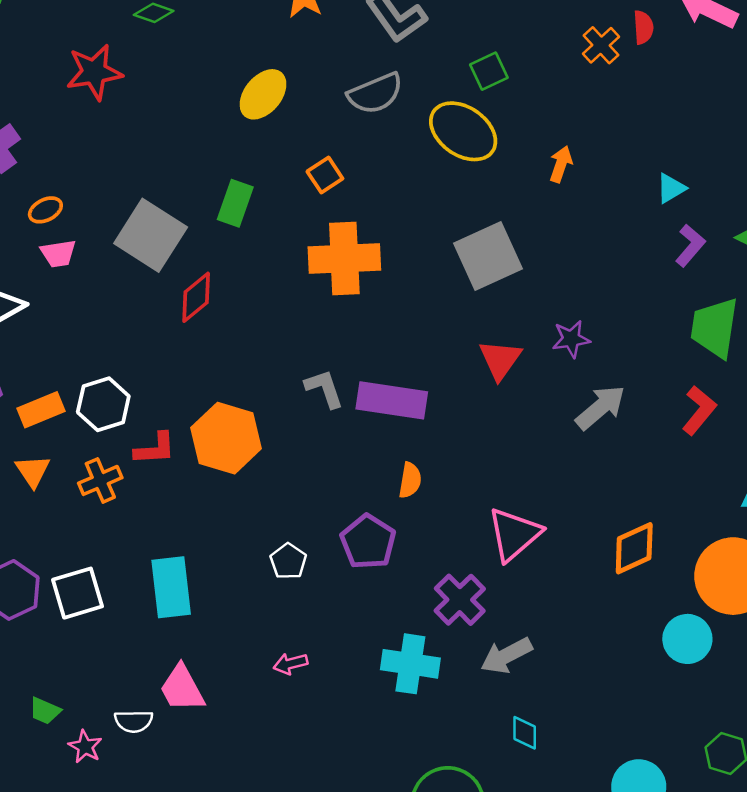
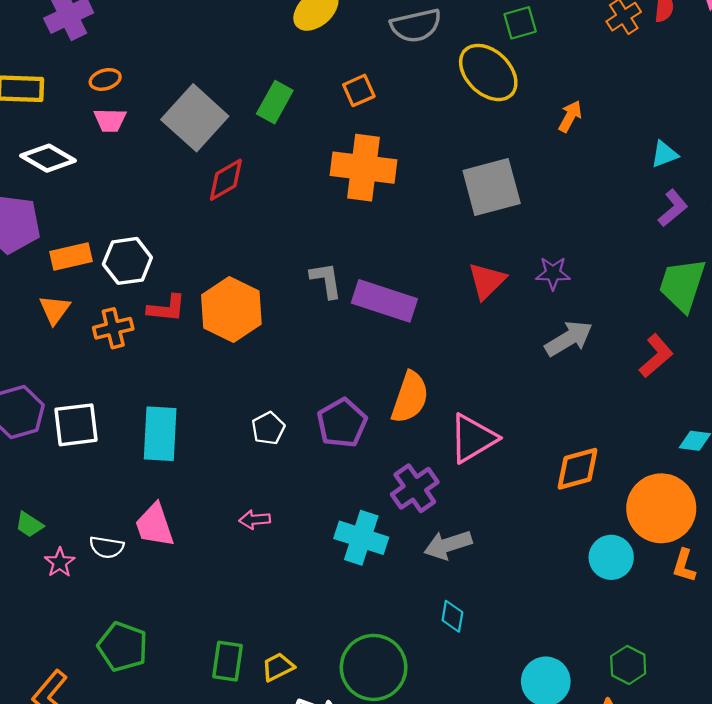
orange semicircle: (410, 480) -> (410, 397), moved, size x1.6

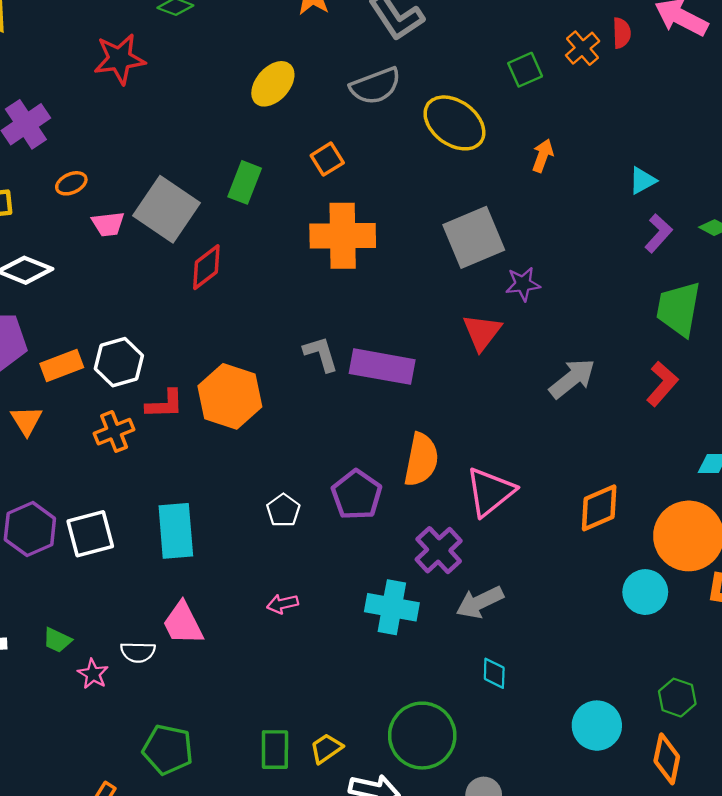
green square: (520, 23) -> (525, 70), moved
pink trapezoid: (110, 120) -> (108, 224), moved
purple star: (553, 273) -> (523, 284), moved
orange triangle: (55, 310) -> (26, 421), moved

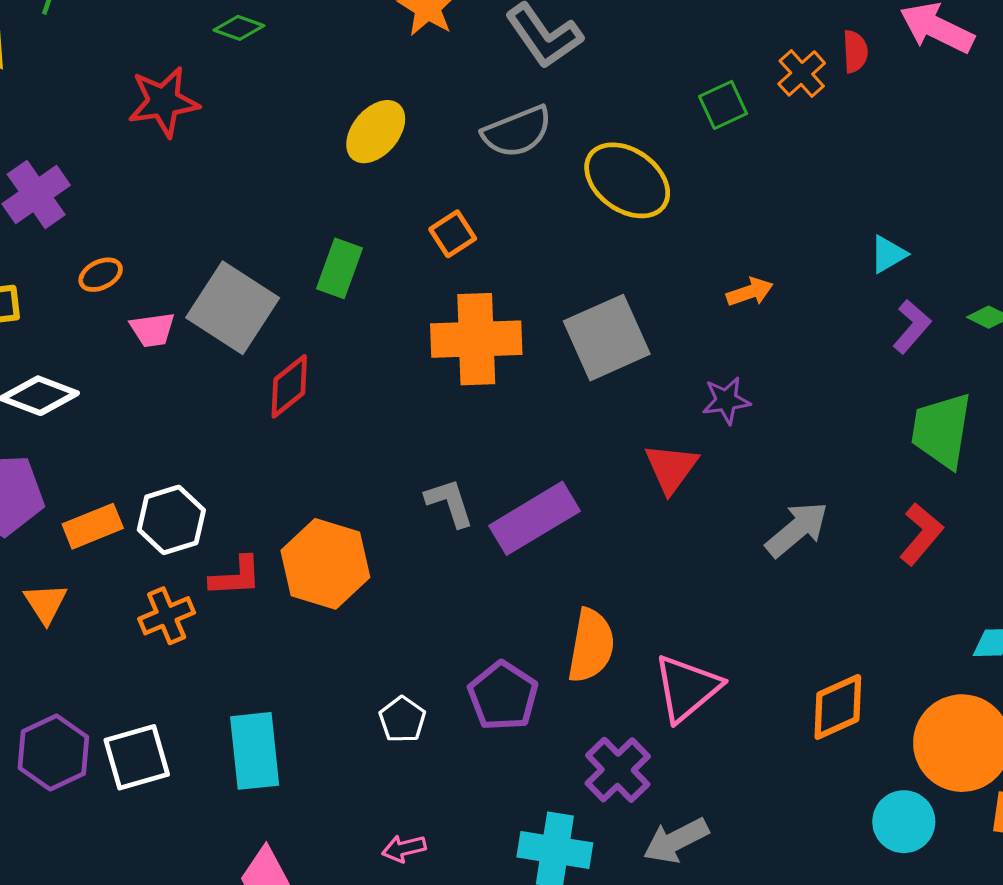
orange arrow: (543, 156) -> (750, 292), moved, turned 52
gray square: (474, 237) -> (607, 338), moved
purple rectangle: (382, 367) -> (534, 518), turned -40

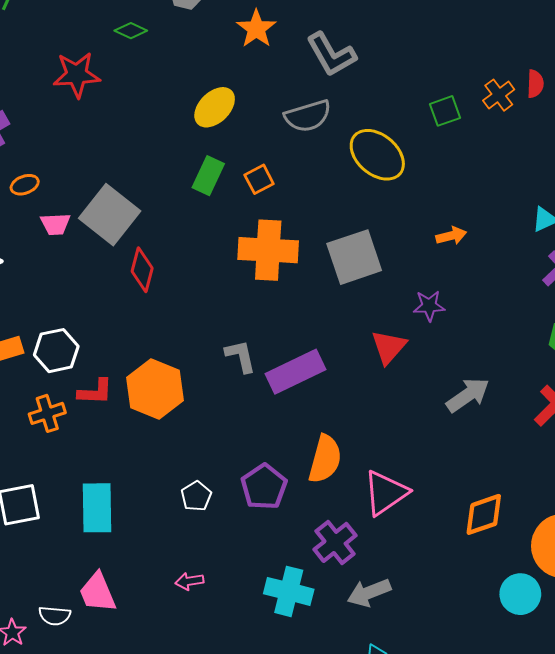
green rectangle: (340, 268) -> (208, 176), moved
red diamond: (289, 386) -> (142, 270), turned -42

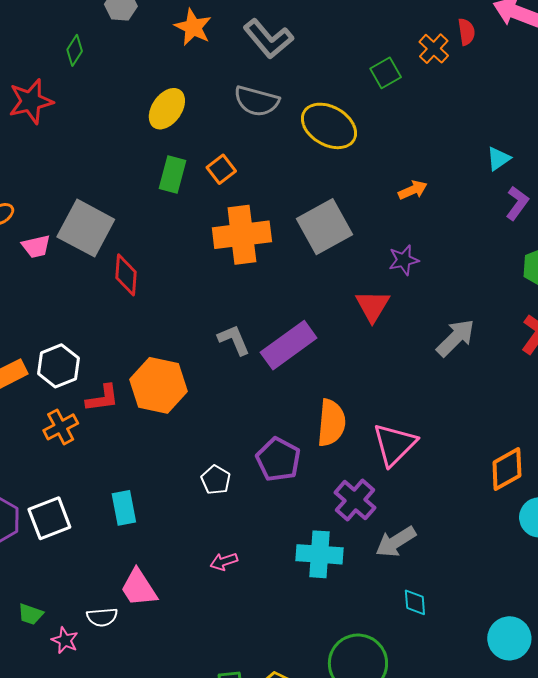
green diamond: (131, 31) -> (75, 50), turned -72
gray semicircle: (308, 116) -> (257, 101), turned 42
cyan rectangle: (97, 508) -> (124, 508), size x0.7
orange diamond: (484, 514) -> (507, 469), moved

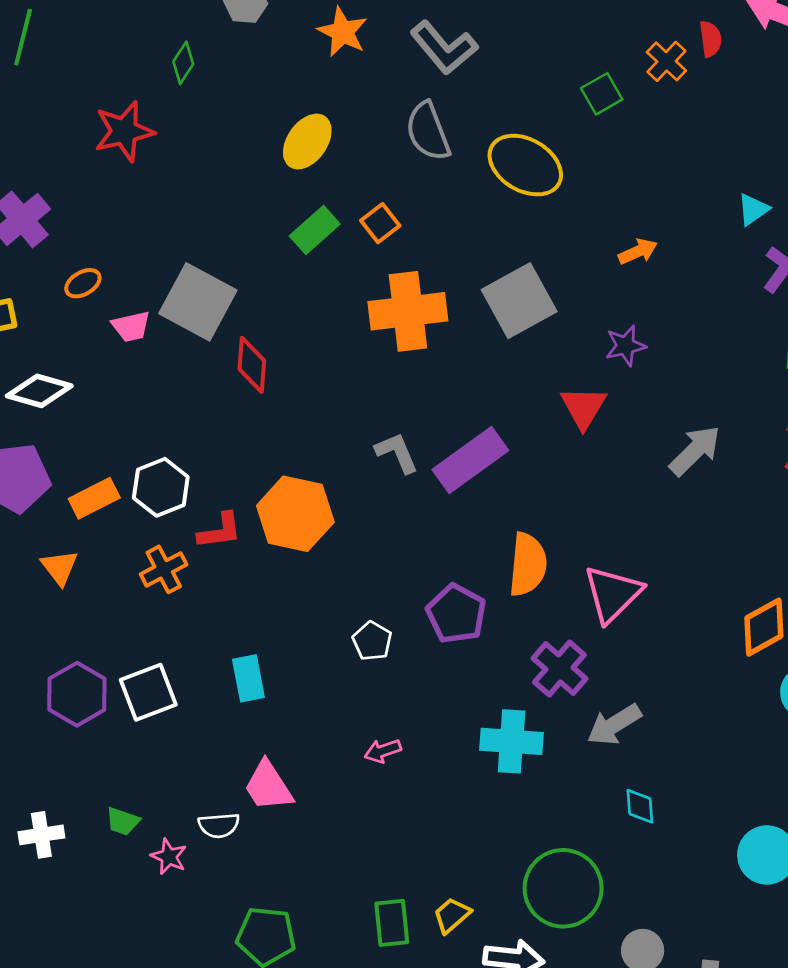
gray semicircle: (257, 101) -> (428, 131), turned 54
green rectangle: (173, 174) -> (315, 230), turned 33

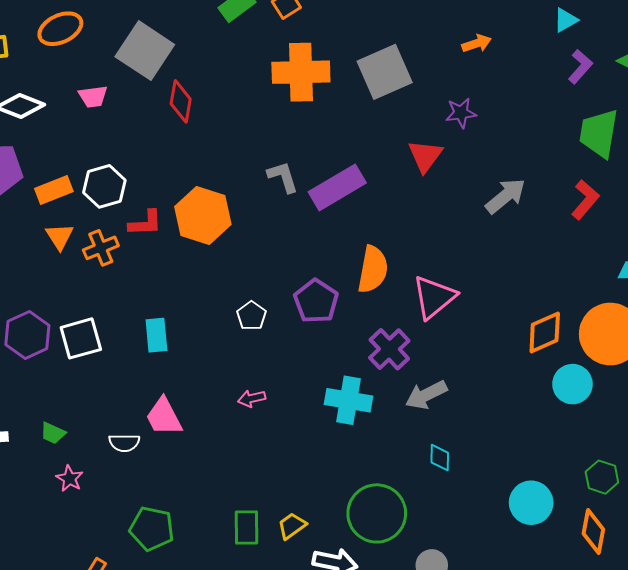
orange ellipse: (83, 283) -> (60, 29), size x1.6
pink trapezoid: (131, 326) -> (93, 97), moved
orange triangle: (60, 567) -> (60, 236), moved
pink star: (169, 857) -> (70, 479), moved

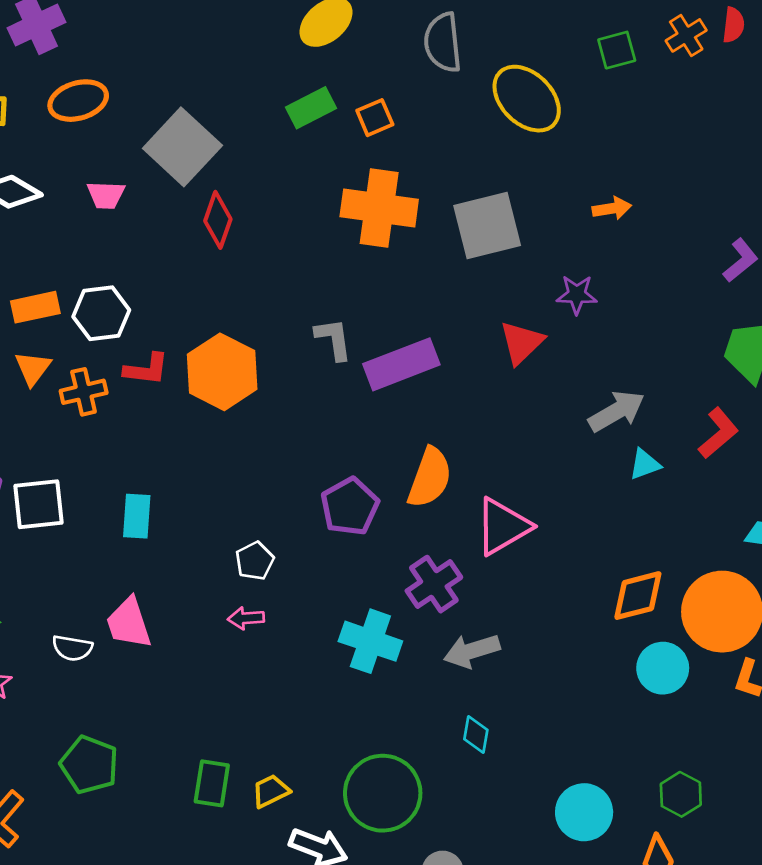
cyan triangle: (566, 20) -> (645, 464), moved
white pentagon: (251, 316) -> (255, 561), moved

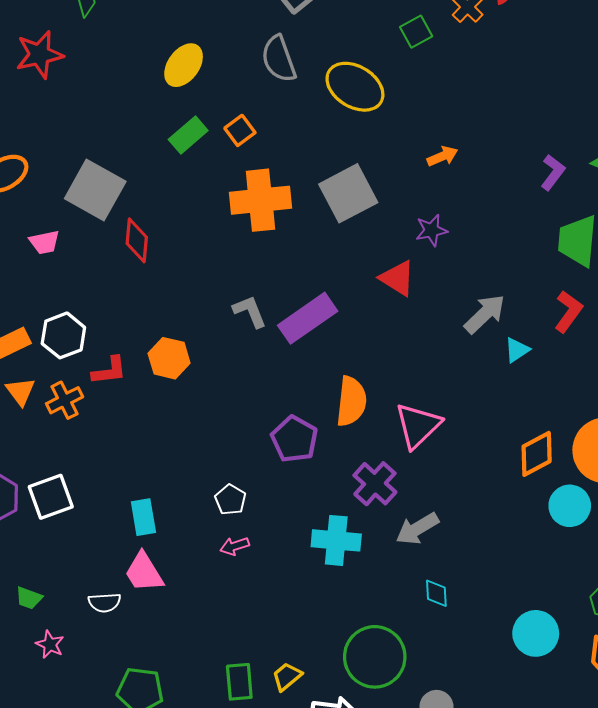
red triangle: (522, 342) -> (397, 278), turned -30
orange hexagon: (222, 372) -> (169, 358), size x0.7
cyan rectangle: (137, 516) -> (143, 517), moved

